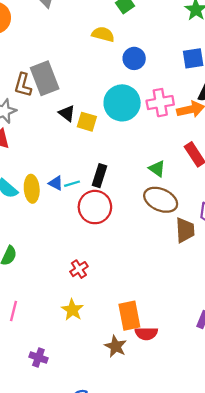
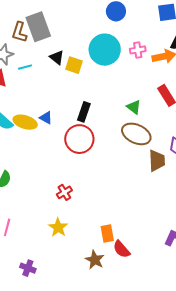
pink cross: (160, 103) -> (138, 50), size x0.7
cyan line: (72, 184) -> (25, 67), moved
yellow ellipse: (32, 189) -> (25, 122), turned -70
orange rectangle: (129, 316) -> (107, 234), size x0.7
red semicircle: (146, 333) -> (122, 249), turned 48

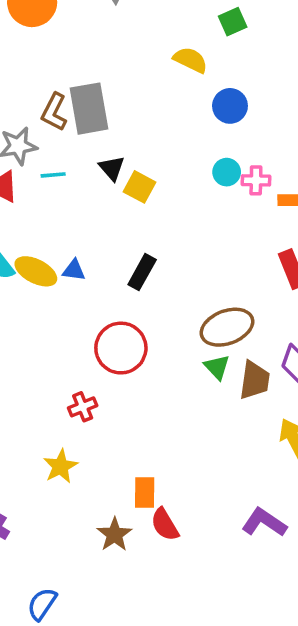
cyan circle: (105, 50) -> (227, 172), moved, size x0.5
green triangle: (134, 107) -> (217, 367), moved
blue triangle: (46, 118) -> (74, 270), turned -32
brown ellipse: (136, 134) -> (227, 327), turned -56
red circle: (79, 139) -> (121, 348), moved

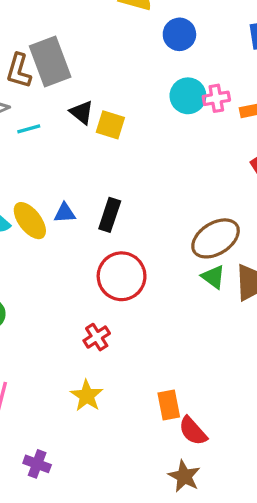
cyan circle: (227, 172) -> (188, 96), size x1.4
yellow ellipse: (36, 271) -> (30, 221), turned 36
black rectangle: (142, 272) -> (110, 215), moved
brown star: (114, 534) -> (184, 476), moved

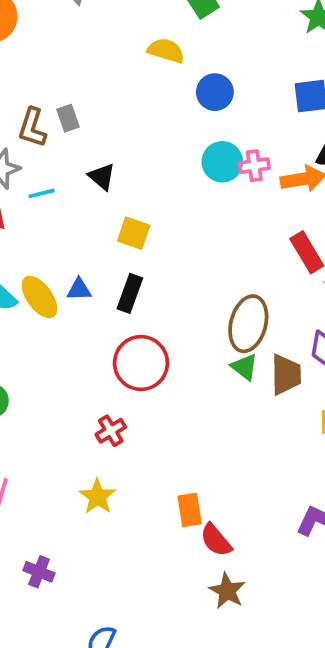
gray rectangle: (50, 62) -> (68, 118), size x0.5
yellow square: (110, 125) -> (134, 233), moved
brown ellipse: (216, 238) -> (248, 324), turned -45
brown star: (184, 476) -> (227, 591), moved

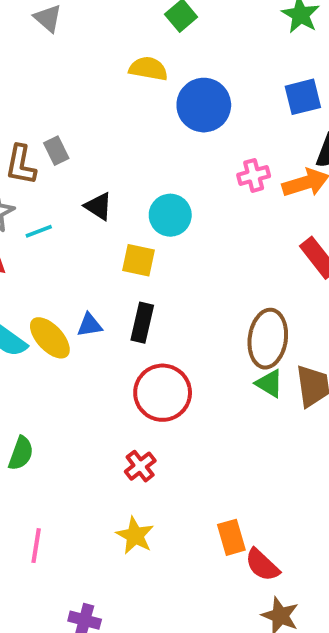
blue circle: (215, 92) -> (204, 105), size x1.4
cyan circle: (222, 162) -> (170, 215), moved

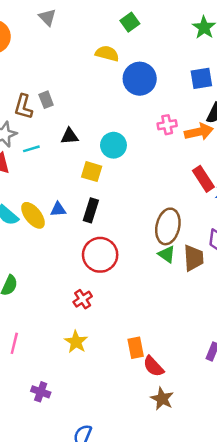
black triangle: (98, 206) -> (69, 136), turned -42

